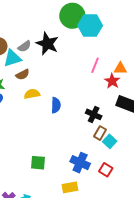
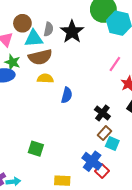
gray semicircle: (24, 46) -> (49, 29), turned -56
brown semicircle: (23, 75) -> (40, 57), size x1.6
cyan square: (110, 141) -> (112, 144), turned -32
blue cross: (80, 163) -> (92, 161), moved

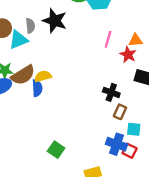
brown semicircle: (40, 57) -> (23, 75), moved
blue semicircle: (67, 95) -> (37, 88), moved
cyan square: (112, 144) -> (134, 129), moved
green square: (36, 149) -> (56, 150), turned 35

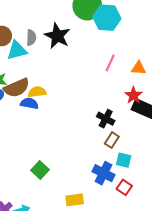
red star: (128, 55) -> (134, 95), moved
blue semicircle: (37, 88) -> (29, 103), turned -84
red square: (130, 151) -> (124, 187), moved

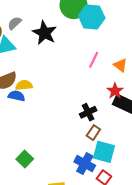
gray semicircle: (31, 38) -> (15, 23), moved, turned -136
orange triangle: (139, 68) -> (120, 65), turned 32
black cross: (106, 119) -> (88, 112), turned 35
cyan square: (124, 160) -> (104, 152), size x1.5

